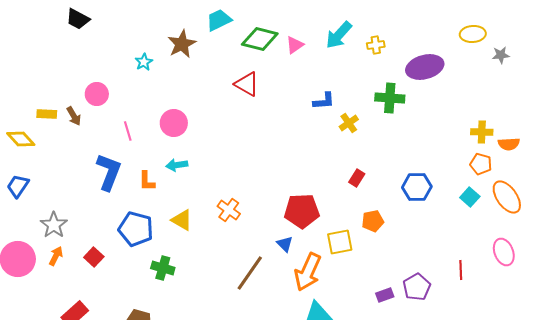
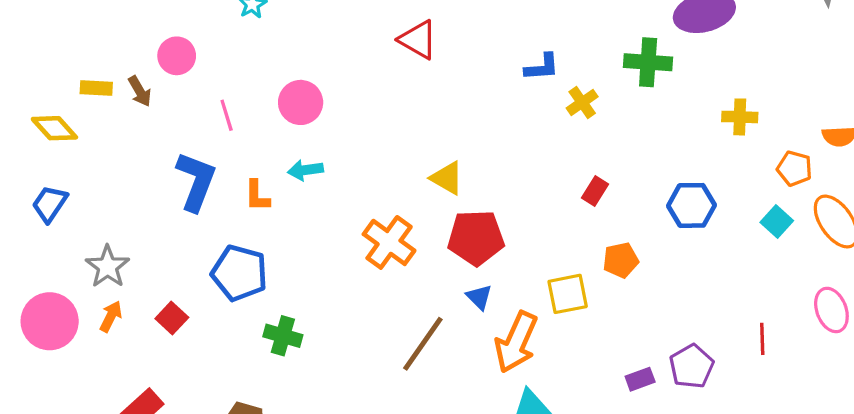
yellow cross: (482, 132) -> (740, 117), moved
orange cross: (229, 210) -> (389, 242), size x1.4
red pentagon: (302, 211) -> (476, 238), moved
yellow triangle: (182, 220) -> (447, 178), moved

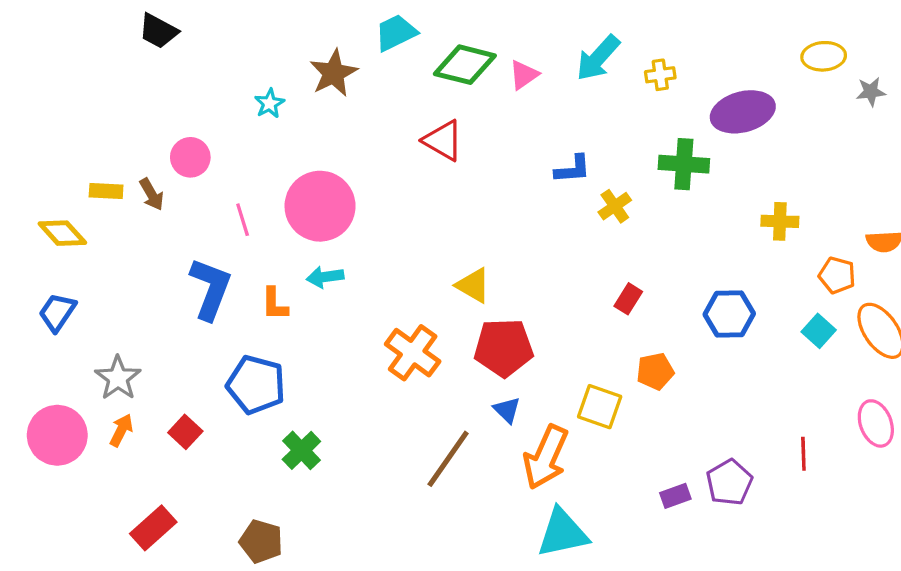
pink circle: (301, 102) -> (320, 206), size x1.5
yellow square: (568, 294) -> (600, 407), turned 30
green cross: (283, 336) -> (301, 450), turned 30

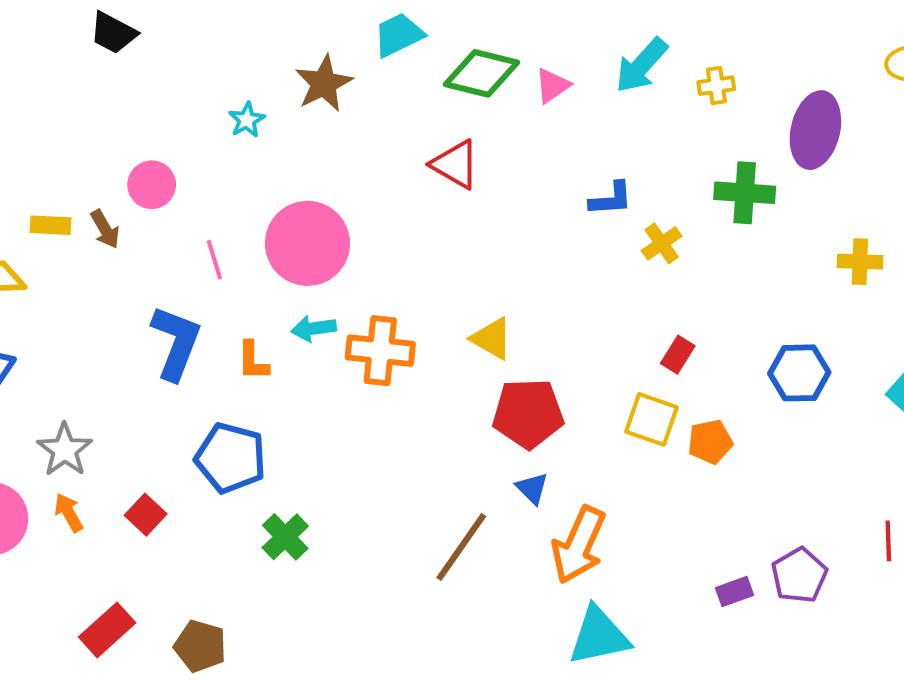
purple ellipse: (743, 112) -> (815, 130), turned -62
orange cross: (413, 353) -> (380, 351), moved, turned -30
yellow square: (600, 407) -> (652, 419), moved
orange arrow: (121, 430) -> (69, 513), turned -56
brown pentagon: (261, 541) -> (200, 646), moved

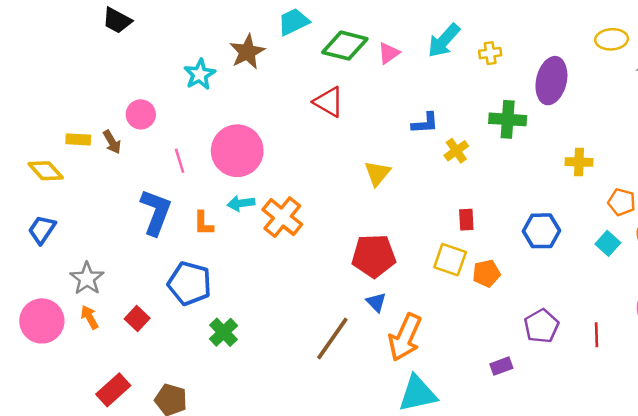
cyan star: (247, 120) -> (200, 74), size x1.4
yellow triangle: (492, 339) -> (377, 173), moved, turned 40
orange cross: (380, 351) -> (282, 217), turned 33
red rectangle: (678, 355) -> (466, 220), turned -35
purple pentagon: (799, 575) -> (541, 326), moved

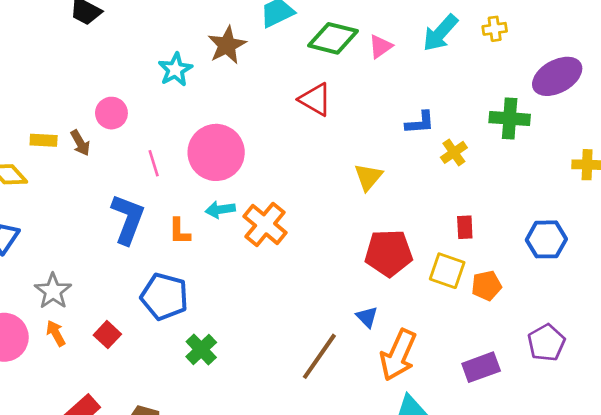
yellow cross: (490, 53) -> (495, 29), moved
purple ellipse: (551, 81) -> (557, 76), turned 48
red pentagon: (374, 256) -> (389, 253), moved
purple rectangle: (501, 366) -> (481, 367), moved, size x1.5

